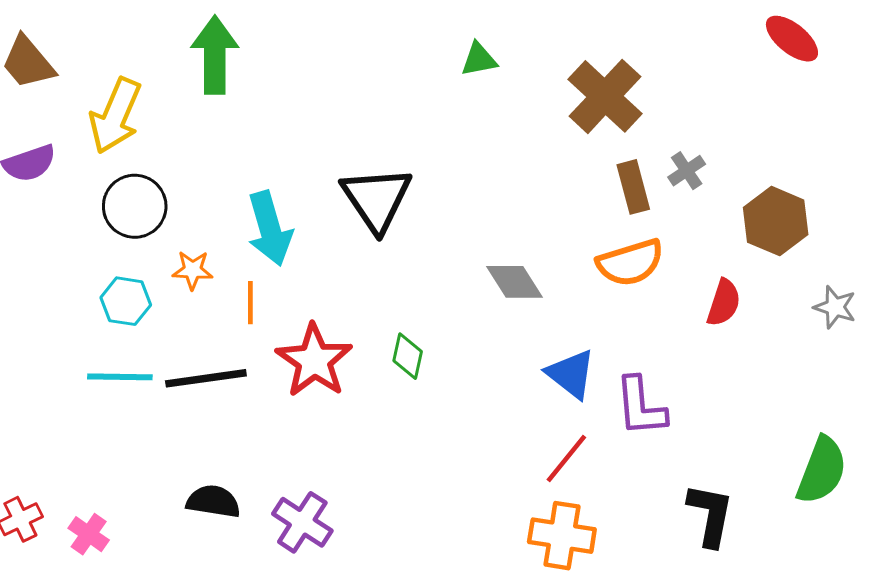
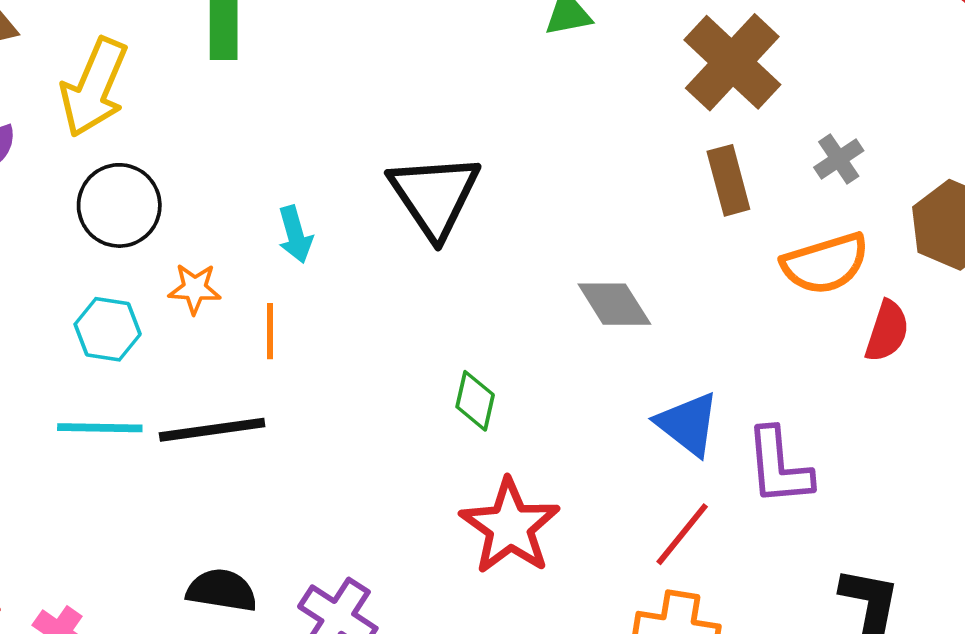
brown rectangle: (633, 187) -> (728, 180), moved
cyan arrow: (270, 228) -> (295, 234), size x0.6
orange semicircle: (630, 263) -> (825, 263), moved
red star: (314, 361) -> (510, 526), moved

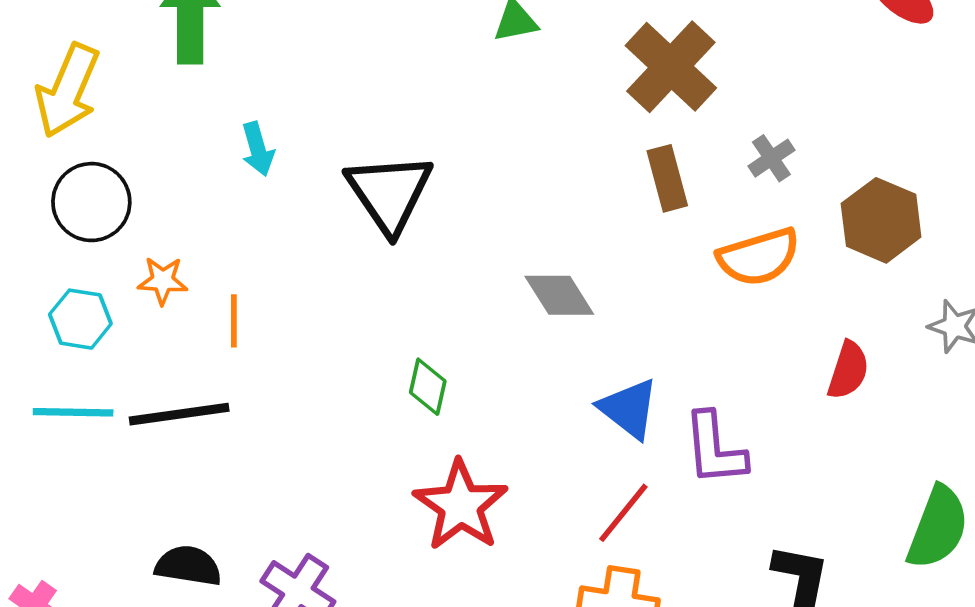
cyan arrow: (295, 234) -> (258, 149), moved
red semicircle: (887, 331) -> (848, 370), moved

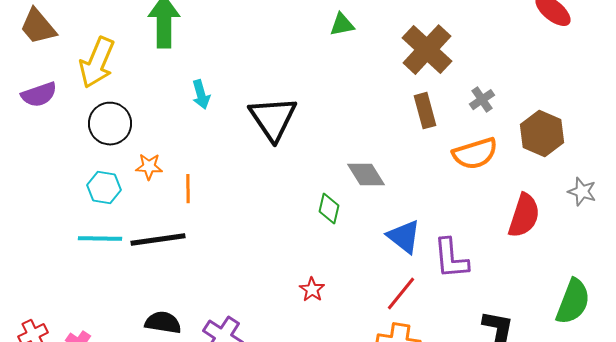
red semicircle: (848, 370) -> (524, 216), size x1.4
green diamond: (428, 387) -> (329, 209), moved
red star: (461, 506) -> (312, 290), size x0.5

